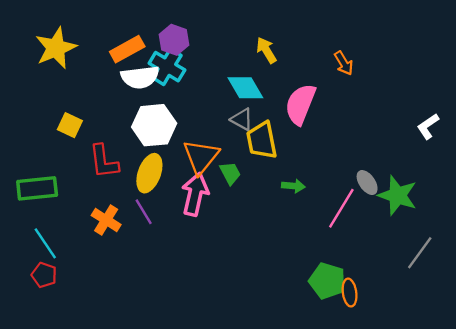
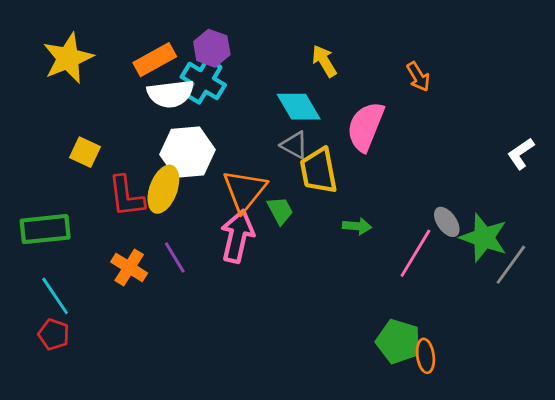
yellow ellipse: (149, 173) -> (163, 189), moved
gray line: (420, 253) -> (511, 265), moved

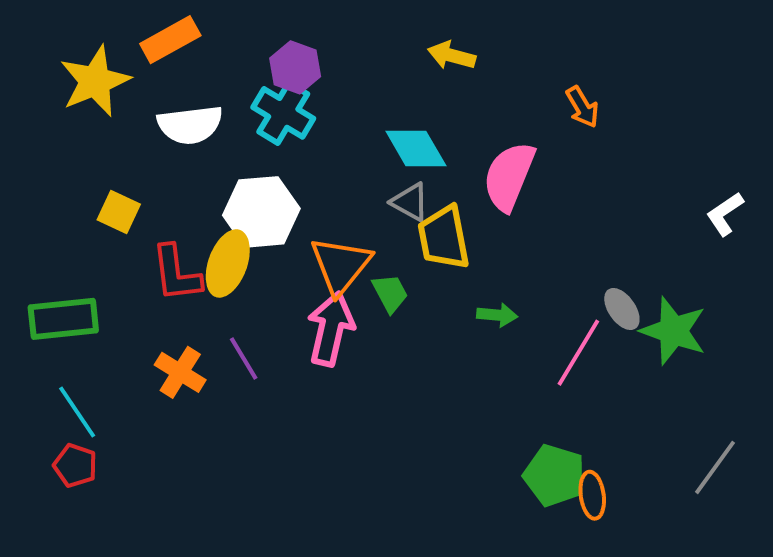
orange rectangle: (155, 60) -> (170, 40), moved
yellow arrow: (324, 61) -> (452, 55), moved, turned -44
white semicircle: (170, 94) -> (190, 125), moved
gray line: (511, 265) -> (715, 467), moved

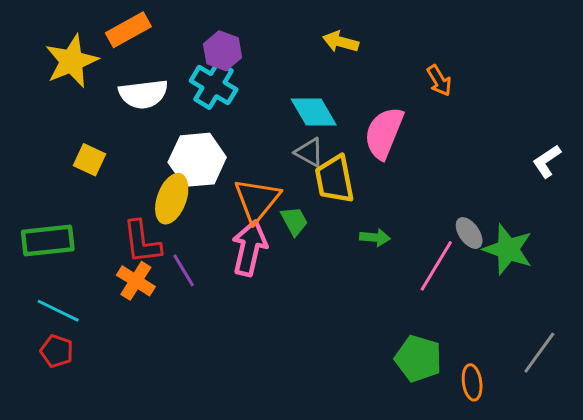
red L-shape: (176, 273) -> (142, 242), moved
cyan line: (77, 412) -> (58, 311), turned -30
orange ellipse: (592, 495) -> (472, 382), moved

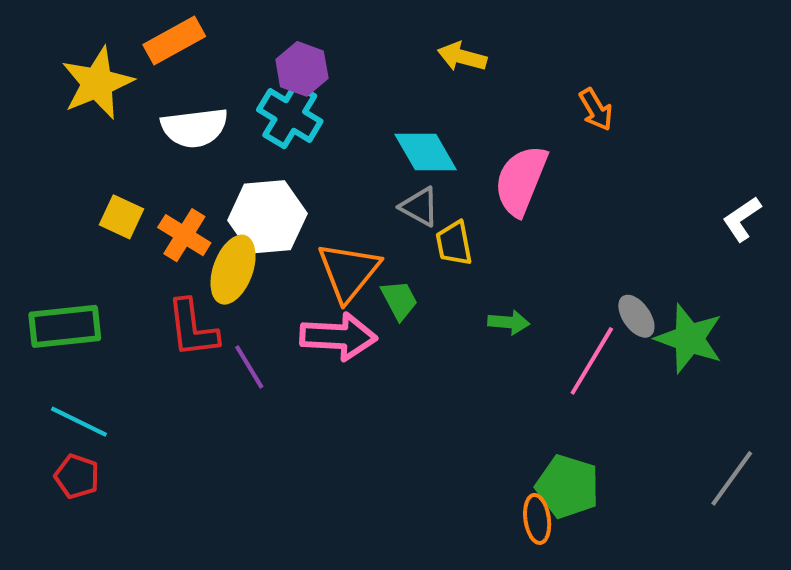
yellow trapezoid: (335, 179) -> (454, 243), size x0.7
pink arrow: (249, 248) -> (338, 336), turned 80
orange cross: (136, 281) -> (184, 235), moved
orange ellipse: (472, 382) -> (537, 519), moved

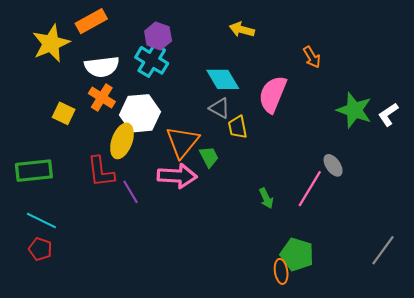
orange cross: (184, 235) -> (102, 97), moved
green arrow: (509, 322) -> (266, 198), moved, turned 60
green star: (689, 339) -> (354, 110), moved

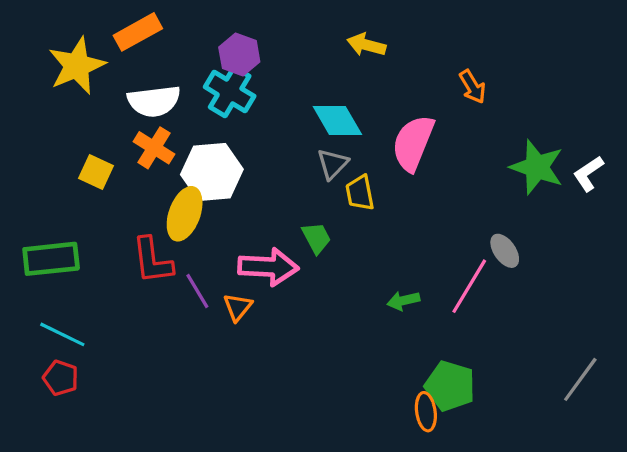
gray triangle: (220, 108) -> (333, 164), turned 45
orange triangle: (182, 142) -> (238, 307), moved, size x0.6
green arrow: (266, 198) -> (403, 301), turned 102

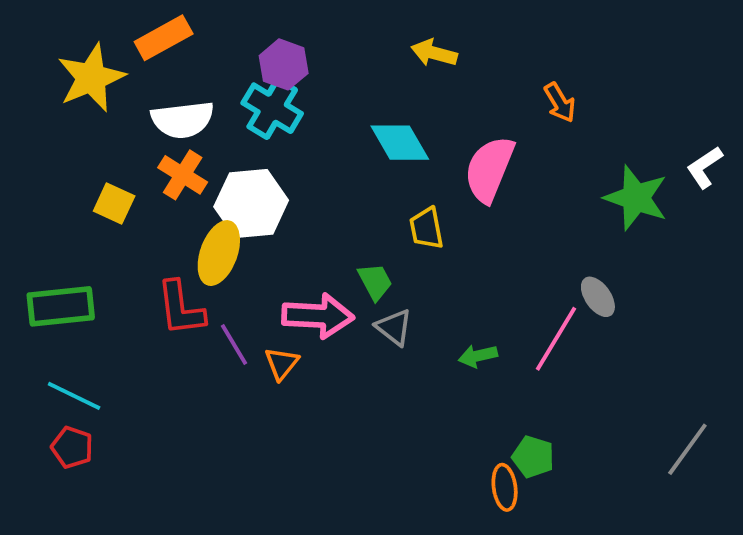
gray triangle: (333, 164) -> (394, 327), moved, turned -36
white L-shape: (588, 174) -> (705, 167), moved
green pentagon: (450, 386) -> (533, 457), size x0.7

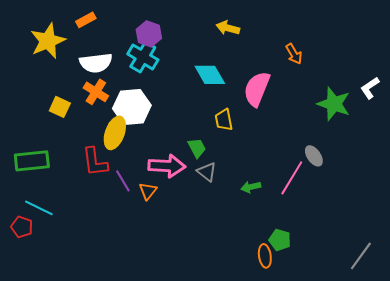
orange rectangle: (164, 38) -> (86, 20), size x0.7
red pentagon: (72, 447) -> (22, 227), moved
gray line: (687, 449) -> (361, 256), moved

